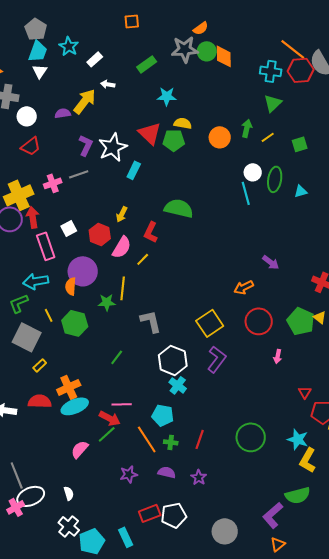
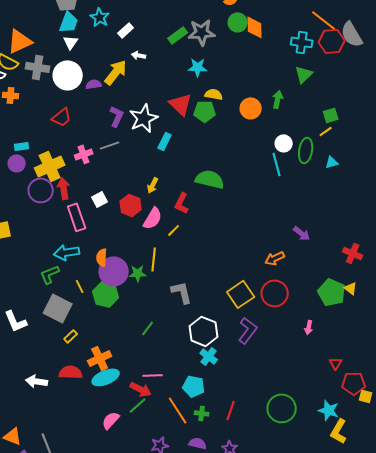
gray star: (185, 49) -> (202, 32), moved
white circle: (27, 116) -> (68, 75), moved, size x1.5
yellow line: (268, 137) -> (326, 131), moved
purple circle: (83, 271) -> (114, 271), moved
red circle: (259, 321) -> (275, 293), moved

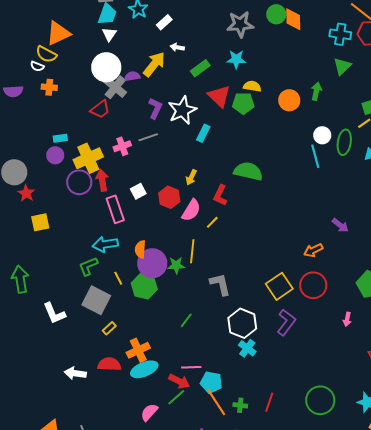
green rectangle: (178, 35) -> (200, 68), moved
gray cross: (38, 67) -> (115, 87), moved, turned 30
cyan pentagon: (194, 386) -> (211, 382), moved

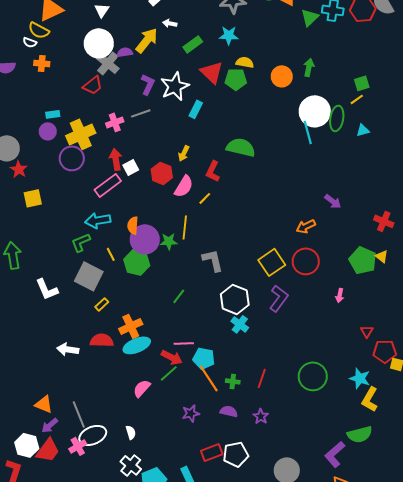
green triangle: (342, 66) -> (310, 17), moved
white circle: (322, 135) -> (315, 111), size x1.8
red arrow: (102, 180) -> (116, 159), moved
pink rectangle: (115, 209) -> (108, 185), turned 72

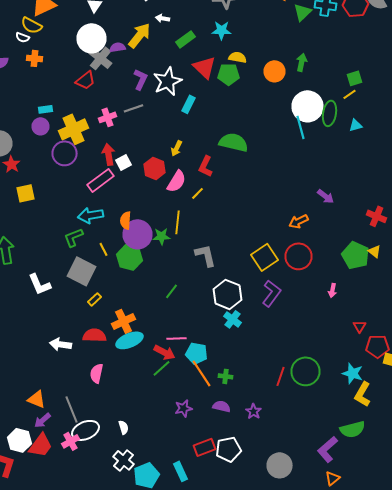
red line: (262, 378) -> (280, 376), moved
pink semicircle: (142, 388) -> (96, 373), moved, turned -30

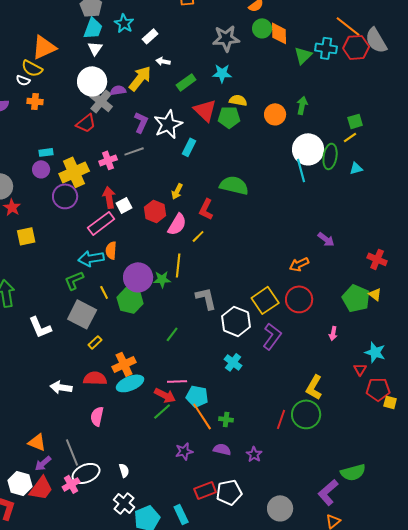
orange semicircle: (126, 220) -> (111, 250), moved
white hexagon: (228, 294) -> (236, 321), moved
cyan star: (352, 373) -> (375, 352), moved
yellow L-shape: (362, 394) -> (314, 387), moved

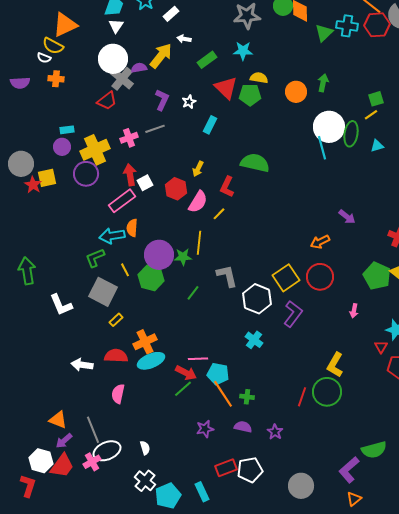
white star: (168, 124) -> (189, 102), size x0.5
yellow square: (26, 236) -> (47, 178), moved
green line: (172, 334) -> (193, 293), moved

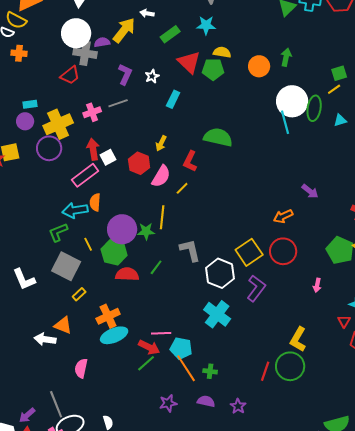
gray cross: (122, 79) -> (85, 53), turned -30
cyan cross: (254, 340) -> (217, 314), size x1.5
red semicircle: (116, 356) -> (127, 274), moved
orange triangle: (58, 420) -> (63, 325), moved

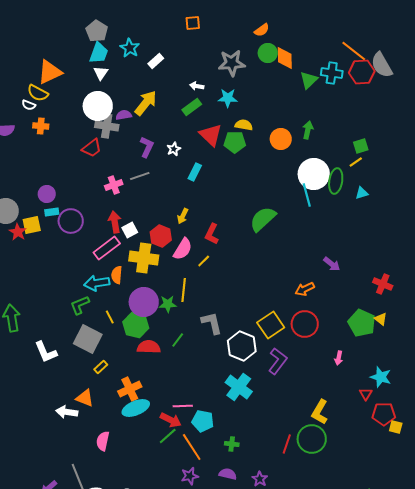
white arrow: (147, 13) -> (197, 86), moved
cyan rectangle: (30, 104) -> (52, 212), moved
yellow cross: (58, 124) -> (144, 258), moved, turned 32
green semicircle: (218, 137) -> (263, 219), moved, turned -56
orange line: (186, 368) -> (192, 447), moved

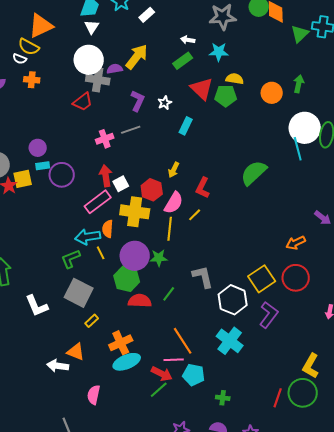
yellow line: (184, 290) -> (170, 229), moved
yellow line: (110, 317) -> (101, 253), moved
orange line: (192, 447) -> (183, 341), moved

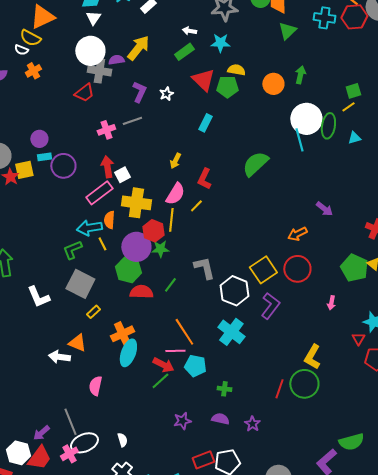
green triangle: (300, 34) -> (287, 31), moved
orange cross: (32, 80) -> (33, 71), turned -35
cyan rectangle: (186, 126) -> (205, 123), moved
red hexagon: (152, 190) -> (153, 231), moved
cyan ellipse: (127, 362) -> (128, 353), turned -48

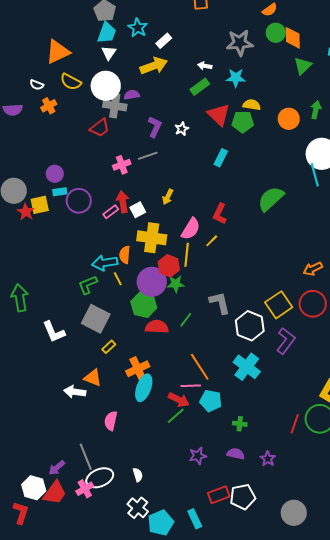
yellow semicircle: (30, 38) -> (71, 82), moved
yellow arrow: (138, 48) -> (154, 66), moved, turned 32
yellow arrow: (175, 161) -> (168, 197), moved
pink rectangle: (99, 193) -> (111, 212), moved, size x0.6

